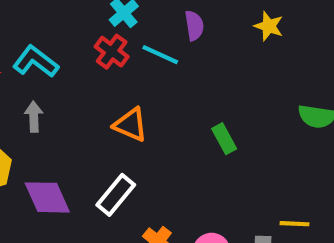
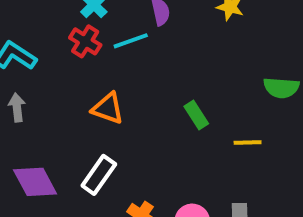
cyan line: (160, 55) -> (131, 41), turned -40
yellow line: (295, 224) -> (248, 143), moved

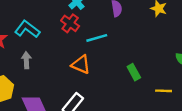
cyan line: (131, 41) -> (97, 38), moved

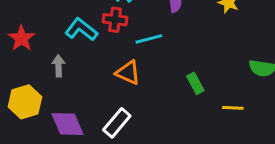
red cross: (70, 23) -> (115, 20), turned -30
cyan L-shape: (27, 29) -> (81, 30), moved

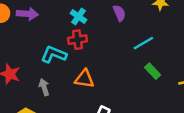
cyan line: (149, 39) -> (143, 43), moved
orange triangle: (128, 72) -> (84, 79), moved

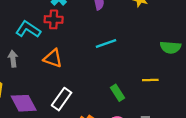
cyan line: (143, 43) -> (106, 44), moved
green rectangle: (153, 71) -> (117, 93), moved

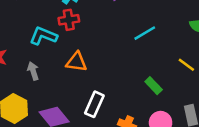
cyan line: (106, 44) -> (145, 33), moved
yellow line: (150, 80) -> (186, 65), turned 49

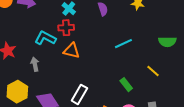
orange triangle: (76, 62) -> (72, 51), moved

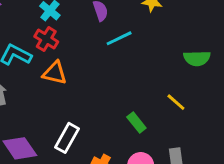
red cross: (66, 28) -> (46, 39), turned 35
cyan line: (123, 44) -> (119, 38), moved

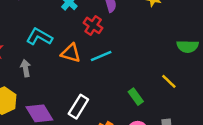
cyan line: (119, 38) -> (101, 56), moved
red cross: (46, 39) -> (93, 25), moved

